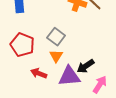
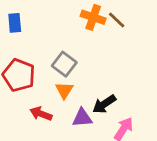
purple triangle: (69, 76) -> (82, 118), size x0.7

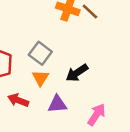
black arrow: (104, 104) -> (77, 73), moved

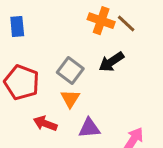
black arrow: (77, 73) -> (111, 62), moved

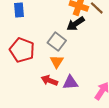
black arrow: (111, 62) -> (76, 24), moved
red arrow: (45, 124) -> (49, 80), moved

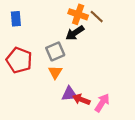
gray square: (57, 42) -> (55, 51), turned 30
red arrow: (49, 80) -> (81, 99), moved

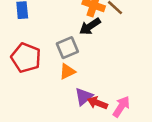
orange triangle: (55, 72) -> (67, 72), turned 32
purple triangle: (69, 94) -> (84, 97), turned -35

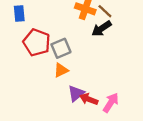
black arrow: (90, 26) -> (101, 29), moved
red pentagon: (26, 58) -> (37, 42), moved

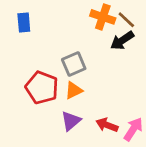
red pentagon: (37, 42) -> (42, 88), moved
purple triangle: (76, 93) -> (71, 121), moved

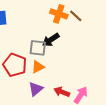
black arrow: (122, 41) -> (51, 40), moved
gray square: (74, 64) -> (38, 48), turned 30

